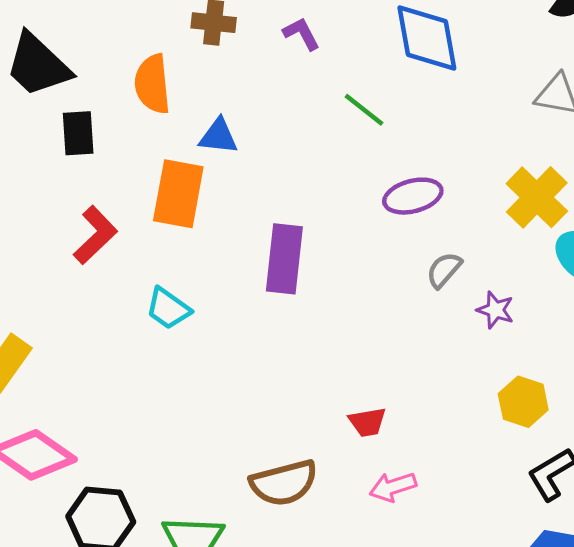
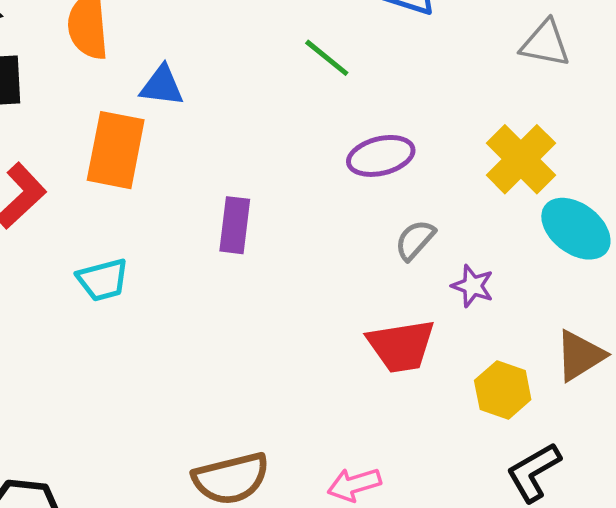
purple rectangle: (284, 259) -> (235, 225), size x0.7
cyan trapezoid: (168, 308) -> (103, 280), turned -51
red trapezoid: (367, 422) -> (401, 346), moved, size x1.6

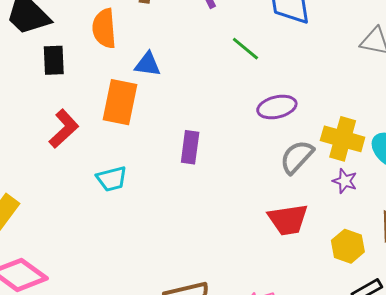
yellow cross: (521, 159) -> (343, 139), moved, turned -30
gray semicircle: (415, 240) -> (297, 157), size x1.4
purple star: (473, 286) -> (345, 181), moved

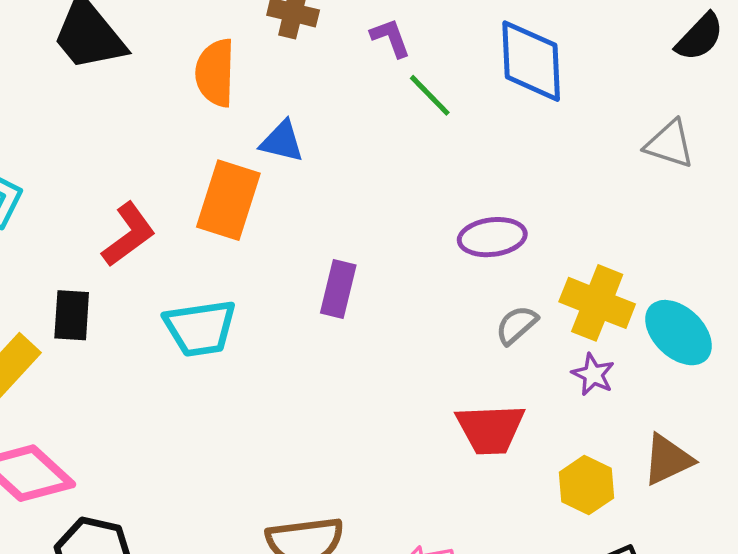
green line: (245, 49) -> (430, 95), moved
black rectangle: (54, 60) -> (72, 315), moved
gray semicircle: (297, 157) -> (517, 325), size x0.7
cyan trapezoid: (112, 179) -> (200, 328), size x1.4

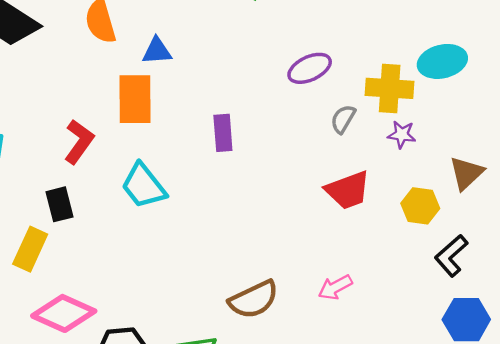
cyan trapezoid: (200, 328) -> (143, 186), turned 78
cyan ellipse: (678, 333) -> (442, 61), moved, turned -39

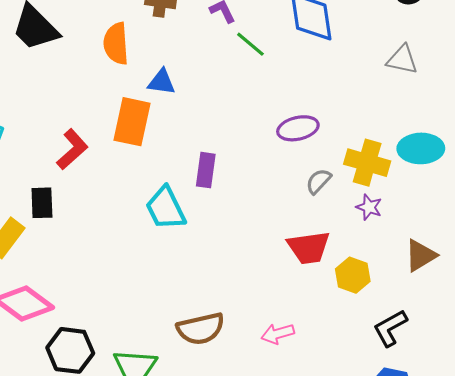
cyan trapezoid: (143, 186) -> (166, 208), moved
yellow hexagon: (420, 206) -> (353, 275), moved

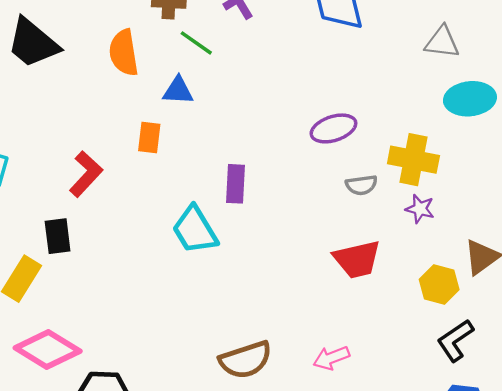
green line: (250, 44) -> (196, 43), moved
orange rectangle: (132, 122) -> (149, 138), size x0.6
cyan ellipse: (421, 148) -> (470, 99), moved
gray semicircle: (318, 181) -> (361, 185), turned -136
yellow hexagon: (353, 275) -> (439, 285), moved

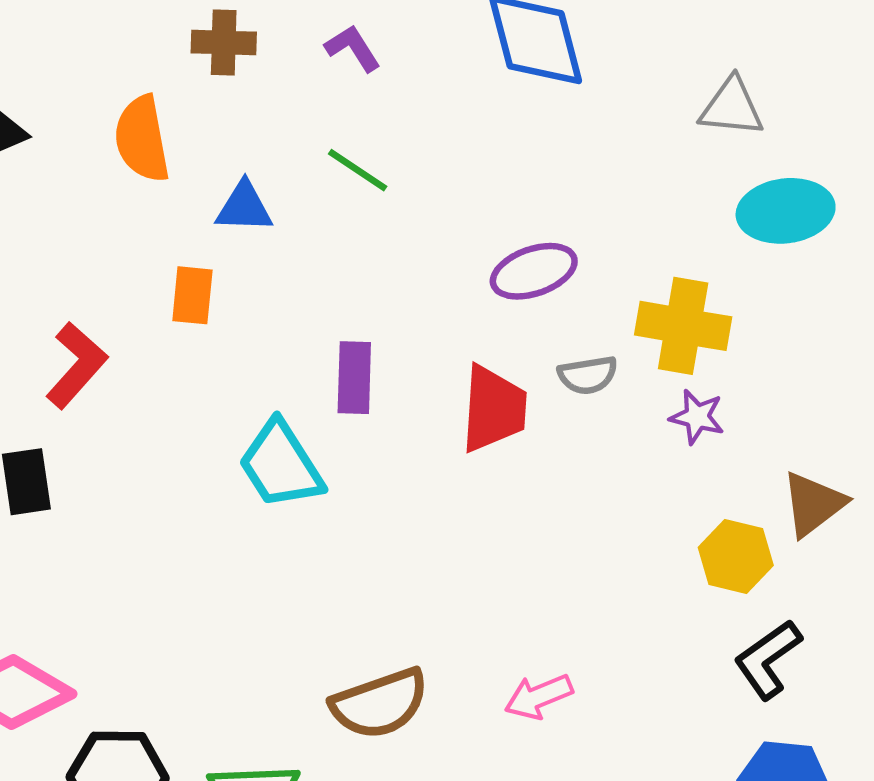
green line: (196, 43) -> (358, 170), moved
red trapezoid: (357, 259) -> (494, 409), moved, turned -72

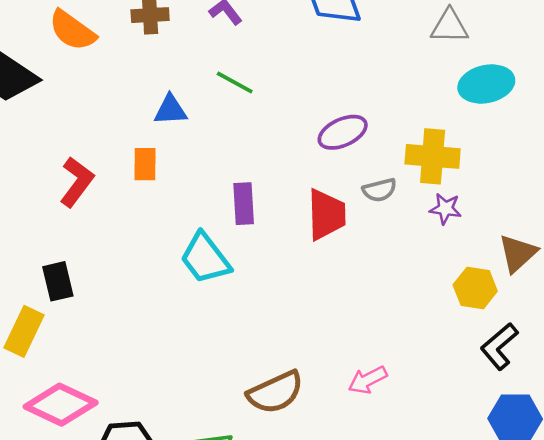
orange semicircle: (142, 139) -> (72, 30), moved, turned -39
red L-shape: (76, 365) -> (77, 182), moved

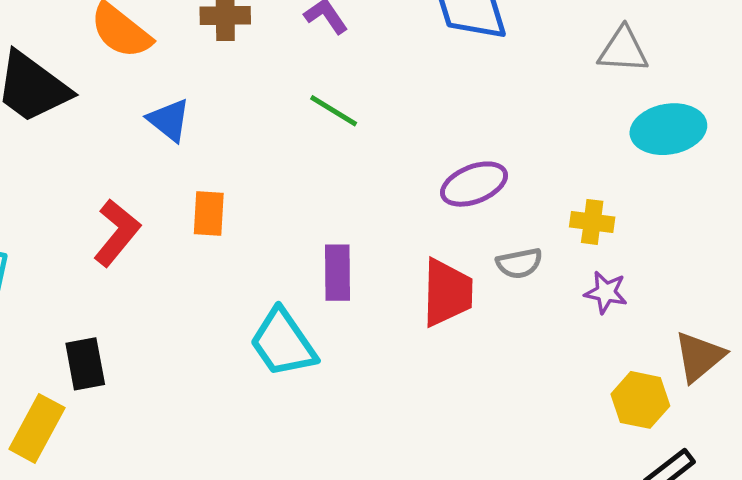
blue triangle: (170, 110) -> (169, 120), moved, turned 39
yellow cross: (433, 156) -> (592, 222), size x0.6

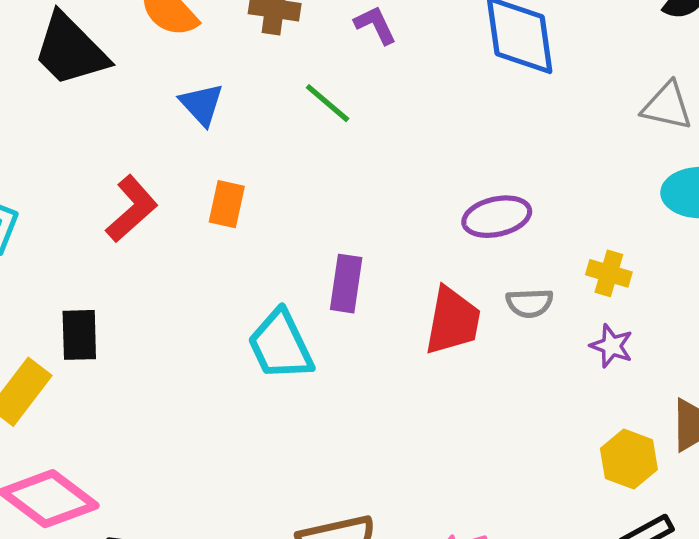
green line: (334, 111) -> (328, 103), moved

